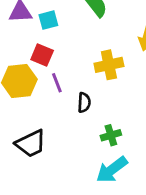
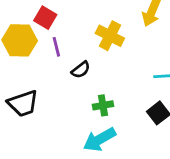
yellow cross: (109, 65) -> (110, 36), turned 32
black semicircle: (84, 103) -> (81, 70), turned 42

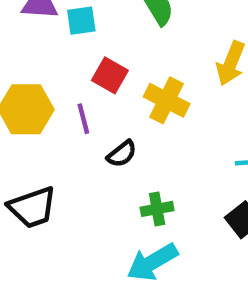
red square: (45, 18) -> (110, 75), moved

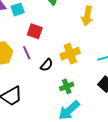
yellow cross: (167, 100) -> (70, 54), moved, turned -36

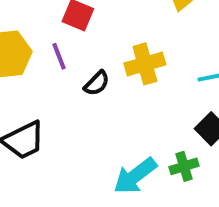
green cross: (67, 86) -> (184, 166), moved

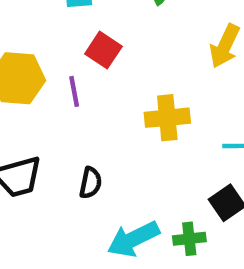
black semicircle: (97, 83) -> (91, 183), moved, turned -44

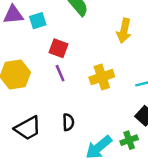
purple line: (74, 91) -> (60, 73), moved

